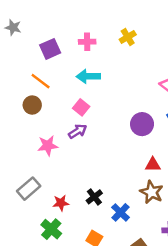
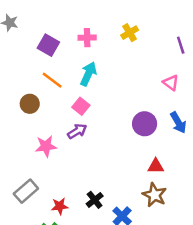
purple square: (50, 49) -> (48, 45), turned -36
cyan arrow: (88, 76) -> (88, 74), turned 115
orange line: (41, 81) -> (52, 80), moved

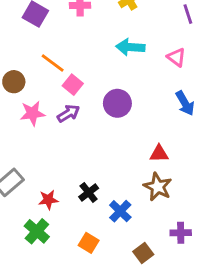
cyan arrow: (88, 74) -> (130, 47), moved, turned -110
orange line: (52, 80) -> (53, 63), moved
purple circle: (145, 124) -> (117, 103), moved
pink star: (46, 146) -> (32, 113), moved

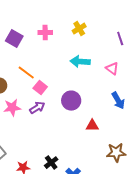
red triangle: (159, 154) -> (92, 126), moved
brown star: (158, 187) -> (116, 153), moved, turned -30

